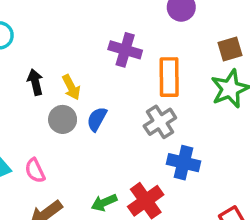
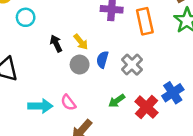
gray cross: (160, 122) -> (132, 65), moved
blue cross: (183, 163) -> (173, 93), moved, turned -35
green arrow: (104, 203) -> (117, 101), moved

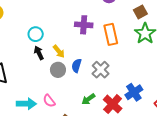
cyan circle: (26, 17) -> (36, 34), moved

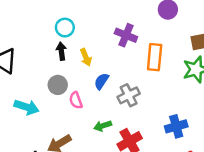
gray circle: (58, 70) -> (58, 85), moved
blue cross: (134, 92) -> (176, 126), moved
pink semicircle: (49, 101) -> (76, 100), moved

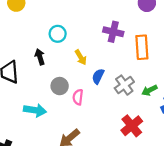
black arrow: (61, 51) -> (40, 57), moved
pink semicircle: (76, 100) -> (78, 97), turned 35
green arrow: (103, 126) -> (149, 90), moved

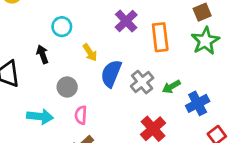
purple cross: (113, 32) -> (126, 21), turned 36
blue semicircle: (98, 76) -> (111, 74), size x1.5
pink semicircle: (78, 97) -> (81, 115), moved

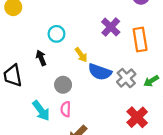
blue semicircle: (111, 74) -> (100, 72), turned -90
pink semicircle: (81, 115) -> (66, 109), moved
cyan arrow: (40, 117) -> (41, 111), turned 50

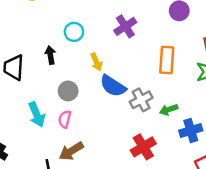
purple cross: (111, 27) -> (125, 26), moved

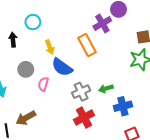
purple cross: (125, 26) -> (102, 23), moved
orange rectangle: (167, 60) -> (87, 45), moved, turned -35
gray cross: (141, 100) -> (81, 92), moved
pink semicircle: (65, 119) -> (43, 84), moved

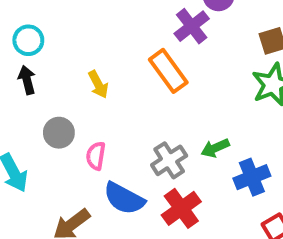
cyan circle: (33, 22) -> (28, 40), moved
blue semicircle: (62, 67) -> (124, 198), moved

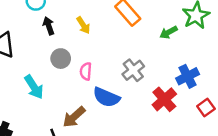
black arrow: (27, 80) -> (49, 26), moved
green arrow: (215, 148) -> (169, 32), moved
red cross: (181, 208) -> (164, 99), moved

